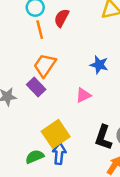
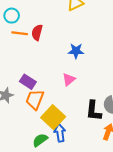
red semicircle: (62, 18) -> (37, 32), moved
orange line: (40, 30) -> (20, 33), turned -56
orange trapezoid: (45, 65) -> (35, 99), moved

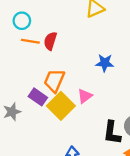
blue star: (76, 51) -> (105, 63), moved
orange trapezoid: (35, 99) -> (54, 81), moved
yellow square: (53, 117) -> (61, 106), moved

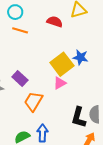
red semicircle: (50, 41) -> (55, 22), moved, turned 84
orange trapezoid: (54, 81) -> (33, 101), moved
yellow square: (61, 106) -> (62, 64), moved

